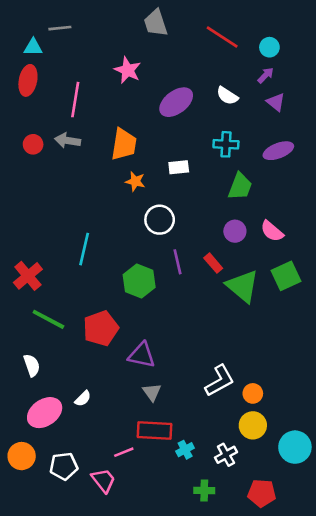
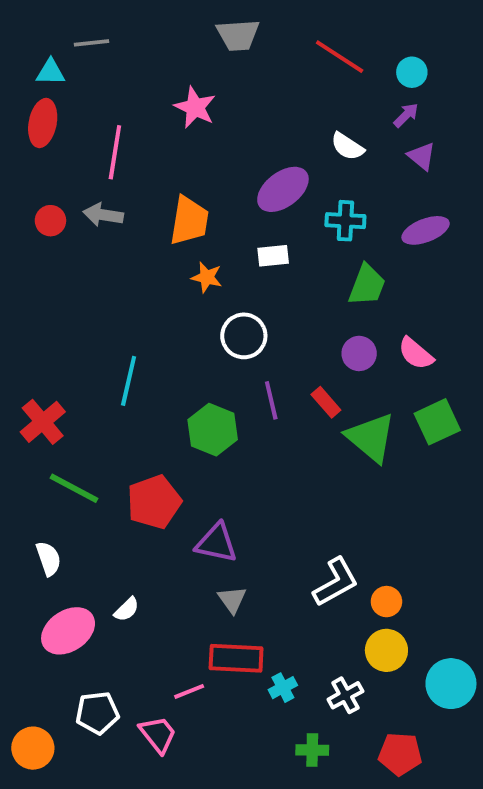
gray trapezoid: (156, 23) -> (238, 35), turned -76
purple ellipse: (176, 102) -> (283, 189), moved
orange circle: (22, 456) -> (33, 748), moved

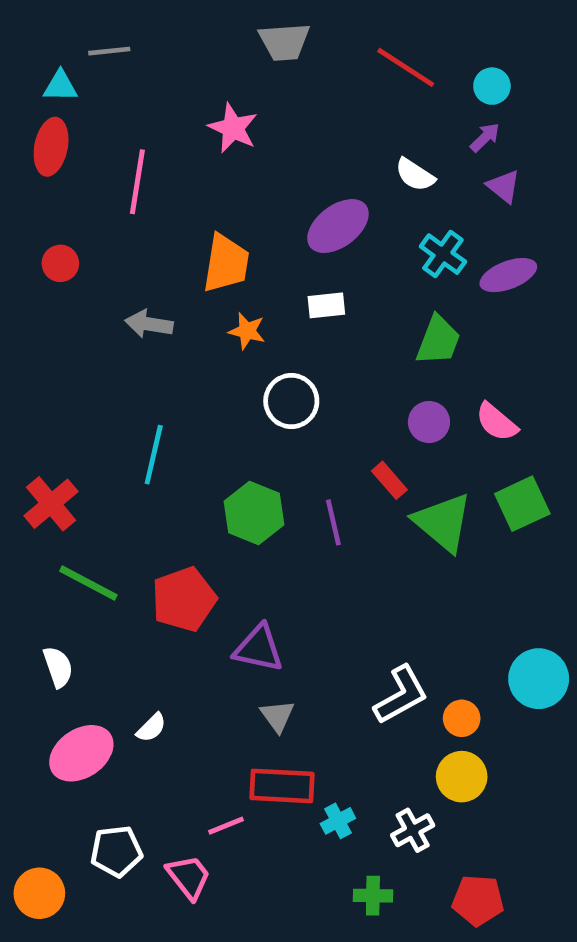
gray arrow: (103, 215) -> (149, 324), moved
cyan cross: (345, 221) -> (443, 254), moved, turned 33
purple line: (271, 400) -> (333, 522), moved
cyan circle: (451, 684) -> (539, 679), moved

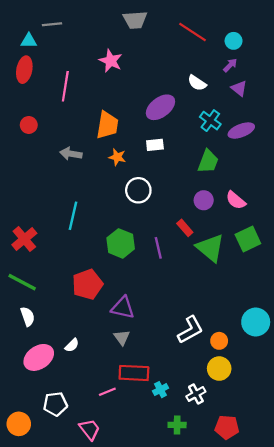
green line: (88, 583) -> (22, 282), moved
gray triangle: (277, 716) -> (122, 338), moved
pink trapezoid: (189, 877) -> (90, 429), moved

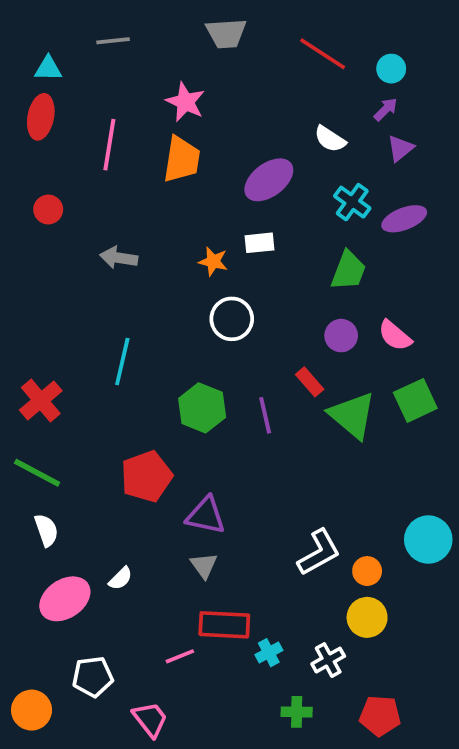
gray line: (52, 24) -> (113, 41), moved
purple triangle: (239, 88) -> (400, 148), turned 42
orange trapezoid: (107, 125) -> (182, 159), moved
orange star: (117, 157) -> (213, 261), moved

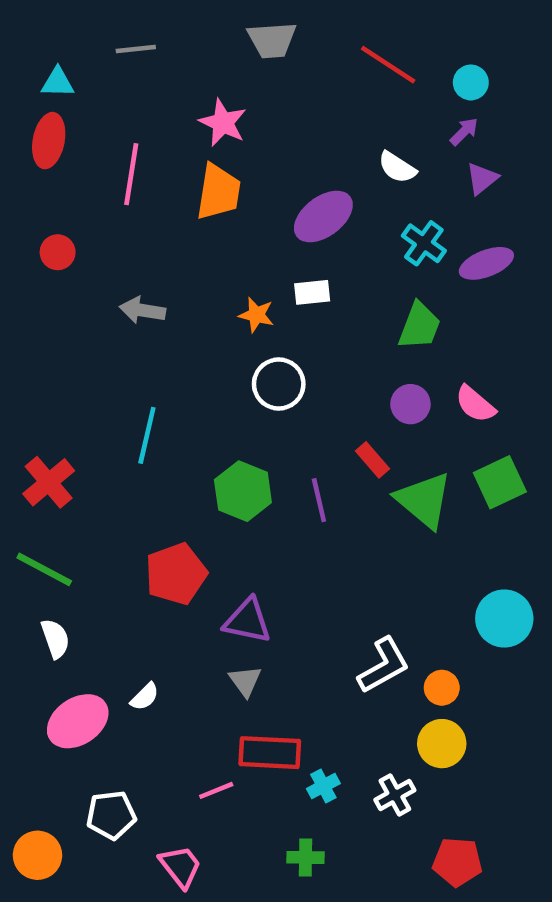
cyan circle: (428, 540) -> (504, 619), moved
green cross: (297, 712) -> (306, 857), moved

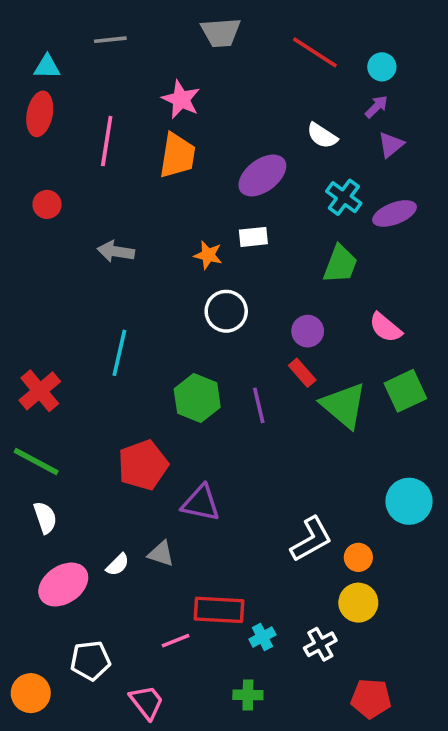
purple circle: (410, 404) -> (308, 331), moved
gray triangle: (245, 681) -> (161, 554), moved, turned -36

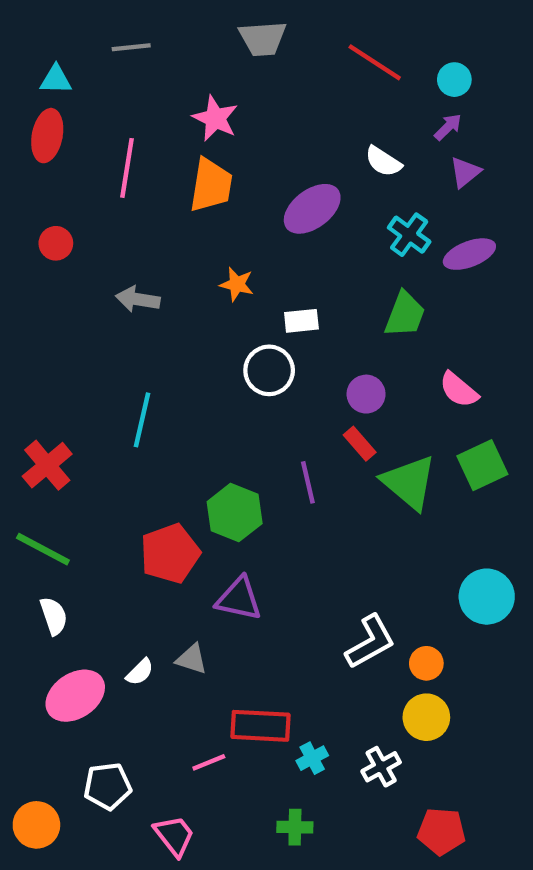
white rectangle: (253, 237) -> (301, 321), moved
orange star: (208, 255) -> (237, 284), moved
green hexagon: (197, 398) -> (235, 513), moved

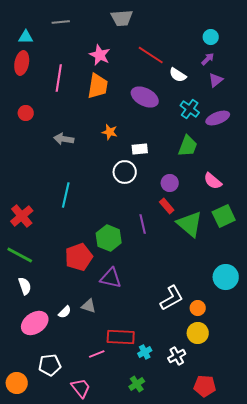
red line: (375, 62) -> (151, 55), moved
purple ellipse: (312, 209) -> (145, 97), turned 64
green cross: (295, 827) -> (137, 384), turned -35

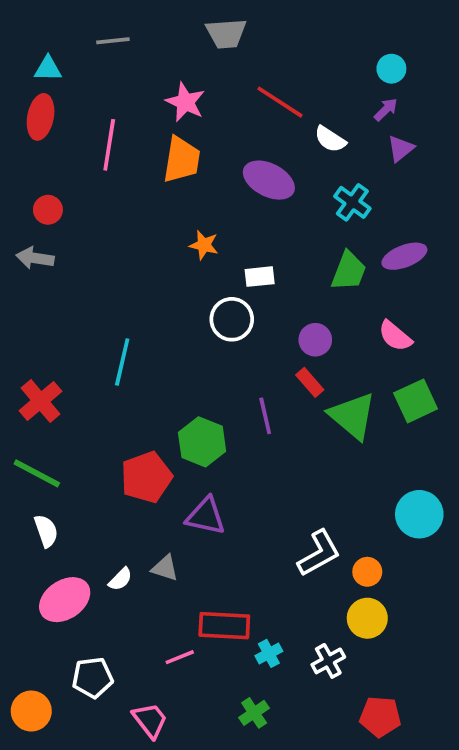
purple ellipse: (218, 118) -> (404, 256), moved
gray arrow: (64, 139) -> (35, 258), moved

